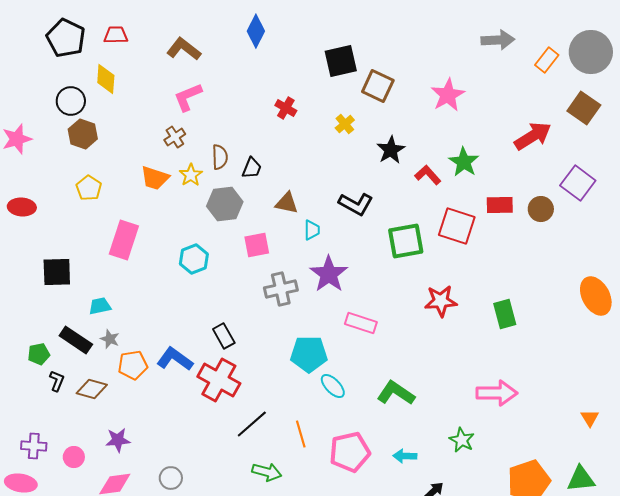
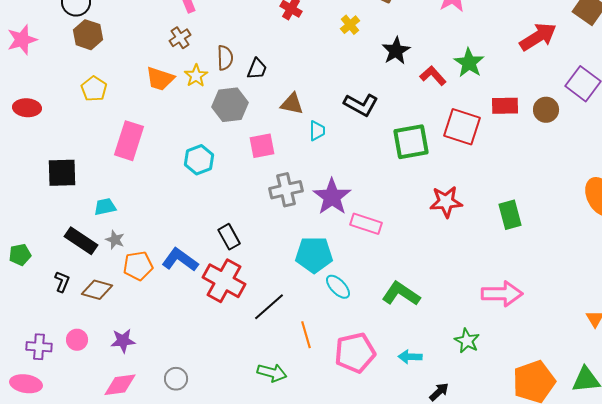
purple star: (329, 274) -> (332, 197), moved
green pentagon: (39, 354) -> (20, 255), moved
black line: (252, 424) -> (269, 307), moved
pink circle: (74, 457) -> (77, 340), moved

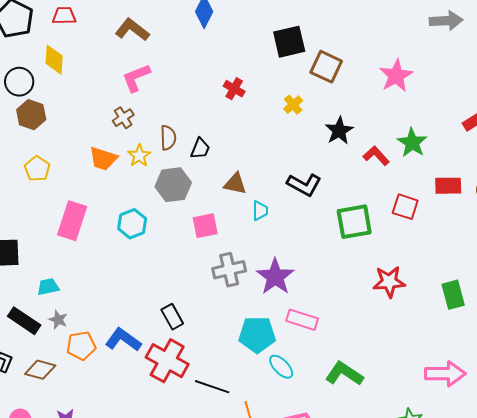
red square: (462, 127) -> (405, 207), size x0.7
cyan hexagon: (199, 160) -> (132, 224), moved
pink rectangle: (366, 224) -> (302, 320), moved
black line: (269, 307) -> (212, 387), turned 60

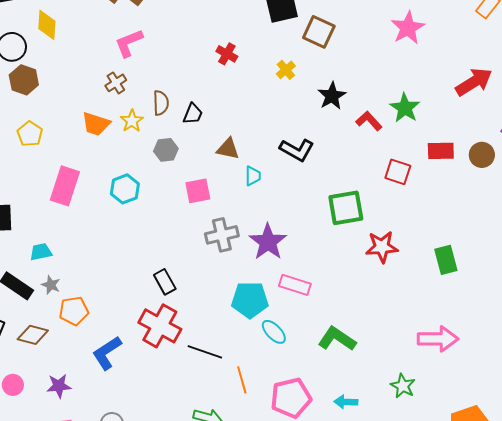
pink star: (396, 76) -> (408, 28), moved
gray hexagon: (173, 185) -> (166, 150), size x0.7
green square: (354, 222) -> (346, 208), moved
blue L-shape: (123, 340) -> (107, 353), moved, turned -69

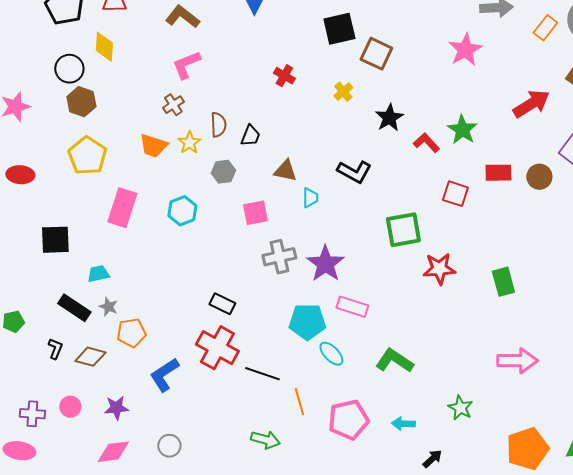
yellow pentagon: (30, 134) -> (87, 156), size x1.5
black rectangle: (165, 282) -> (222, 304), turned -35
pink arrow: (438, 339) -> (517, 361), moved

